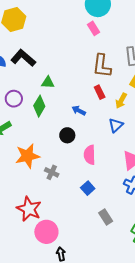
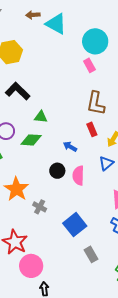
green diamond: (39, 106) -> (31, 140), turned 60
pink semicircle: (90, 155) -> (78, 176), moved
orange star: (28, 156) -> (16, 189), turned -30
blue square: (88, 188) -> (75, 225), size x1.6

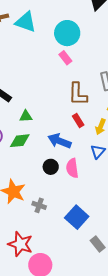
blue arrow: (70, 147) -> (59, 141), size x1.6

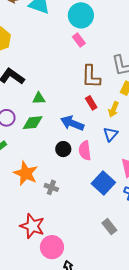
blue square: (77, 217) -> (103, 183), moved

